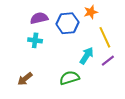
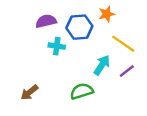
yellow line: (105, 37) -> (123, 44), turned -30
cyan cross: (35, 40) -> (57, 46), moved

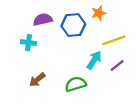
yellow line: (123, 44) -> (114, 40), turned -55
cyan cross: (57, 46) -> (28, 43), moved
brown arrow: (29, 92) -> (37, 80), moved

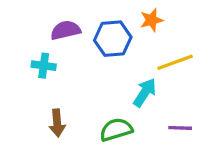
purple line: (117, 66) -> (180, 128), moved, turned 40
brown arrow: (37, 80) -> (57, 123), turned -56

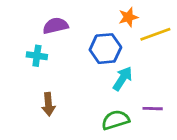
blue hexagon: (113, 39) -> (105, 49), moved
yellow line: (175, 62) -> (155, 34), moved
green semicircle: (116, 130) -> (115, 120), moved

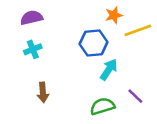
purple semicircle: (55, 26) -> (32, 18), moved
cyan cross: (37, 56) -> (33, 49), turned -30
purple line: (153, 109) -> (135, 96), turned 42

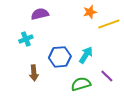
purple semicircle: (32, 18) -> (40, 14), moved
blue hexagon: (94, 43) -> (60, 57), moved

